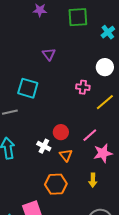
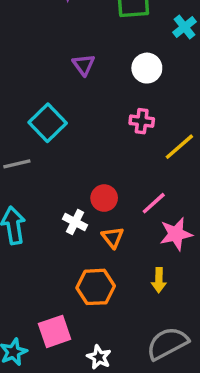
white circle: (105, 67) -> (147, 68), moved
cyan square: (28, 88) -> (48, 123), turned 30

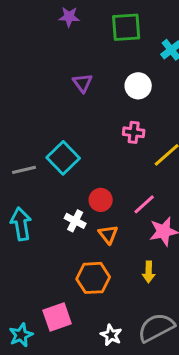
cyan square: (48, 123) -> (63, 158), moved
white star: (99, 357) -> (111, 335), moved

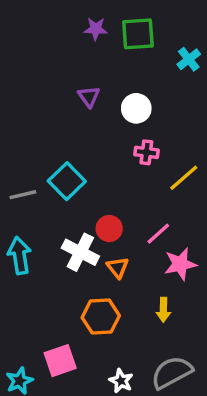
purple star: (69, 17) -> (96, 29), moved
white circle: (138, 86) -> (136, 108), moved
white cross: (75, 221) -> (80, 252), size x1.5

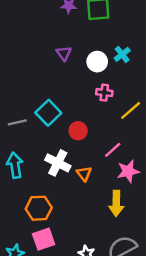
cyan cross: (189, 59) -> (122, 54), moved
red circle: (109, 229) -> (78, 131), moved
yellow arrow: (163, 310) -> (116, 203), size x1.5
orange hexagon: (101, 317) -> (39, 208), moved

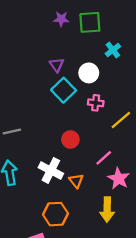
cyan cross: (122, 54) -> (113, 50), moved
cyan square: (48, 113) -> (64, 90), moved
pink star: (128, 171) -> (119, 179), turned -30
orange hexagon: (39, 208) -> (55, 214), moved

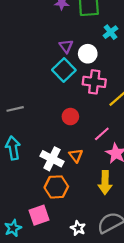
purple triangle: (57, 65) -> (66, 46), moved
pink cross: (96, 103) -> (94, 82), size x1.5
white cross: (51, 170) -> (52, 159), moved

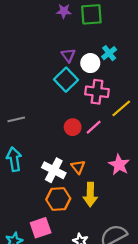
cyan cross: (110, 32) -> (109, 53), moved
pink line: (102, 134) -> (94, 127), moved
yellow arrow: (105, 183) -> (90, 195), moved

